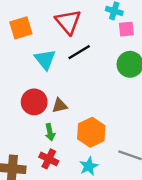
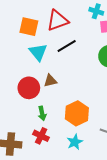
red triangle: (68, 22) -> (57, 20), turned 50
orange square: (21, 28) -> (29, 27), moved, turned 30
brown triangle: (60, 106) -> (50, 81), moved

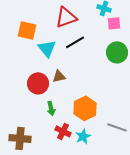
orange square: (29, 27) -> (27, 30), moved
red cross: (41, 136) -> (63, 131), moved

